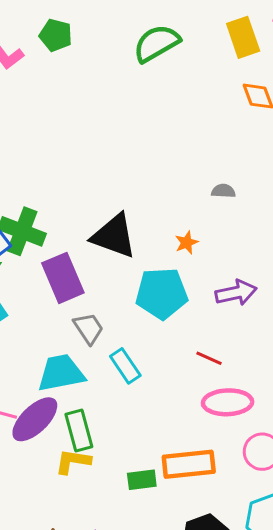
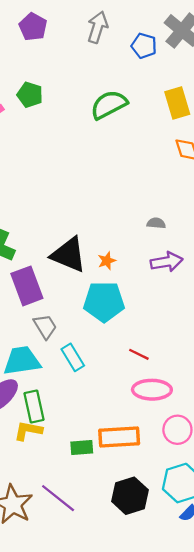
orange star: (187, 243) -> (107, 261), moved
purple arrow: (236, 293) -> (167, 262), moved

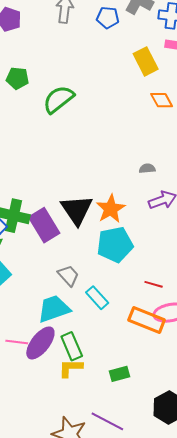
green semicircle: (109, 105) -> (58, 99), moved
black triangle: (69, 255) -> (77, 210), turned 44
orange star: (107, 261) -> (111, 209), size x1.8
purple rectangle: (27, 286) -> (44, 225), moved
orange rectangle: (119, 437) -> (147, 320), moved, turned 36

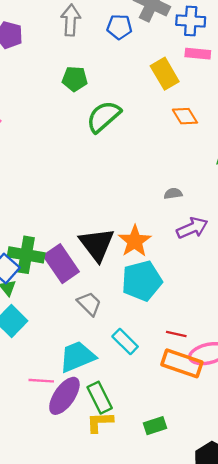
green pentagon: (17, 78) -> (75, 79), moved
green semicircle: (58, 99) -> (104, 117), moved
gray trapezoid: (68, 276) -> (89, 304), moved
red line: (154, 284) -> (176, 334), moved
pink line: (17, 342) -> (41, 381), moved

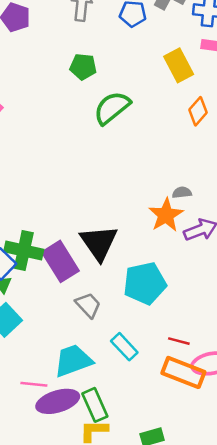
orange diamond: (185, 116) -> (198, 111), turned 70
orange star: (135, 241) -> (166, 215), moved
purple ellipse: (64, 396) -> (58, 401), turned 36

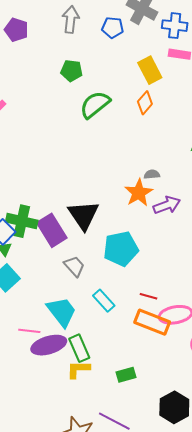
orange diamond: (198, 111) -> (145, 103), moved
cyan trapezoid: (73, 361) -> (62, 312), turned 72

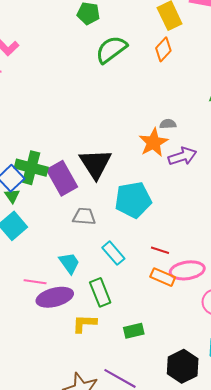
gray trapezoid: (74, 266) -> (84, 216), turned -45
cyan trapezoid: (62, 312) -> (69, 263), size x0.7
orange rectangle: (152, 322) -> (163, 277), size x0.7
green rectangle: (79, 348) -> (100, 292), moved

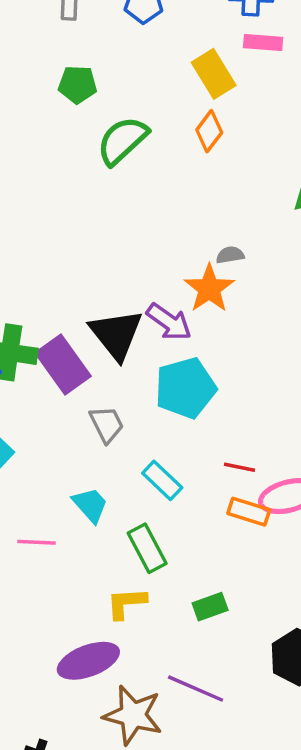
purple arrow: (182, 156) -> (169, 322), moved, turned 60
gray trapezoid: (84, 216) -> (107, 424), turned 65
purple ellipse: (55, 297) -> (88, 661), moved

